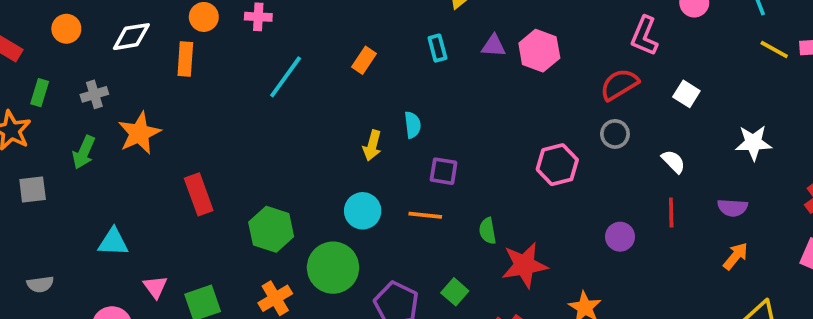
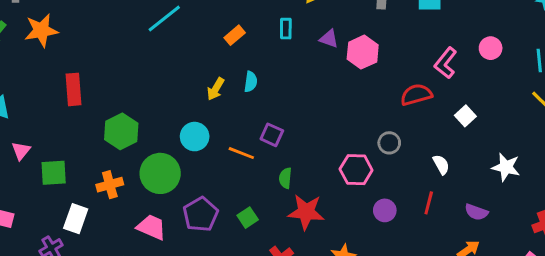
orange rectangle: (364, 60) -> (235, 35), moved
gray circle: (615, 134) -> (389, 143), moved
pink hexagon: (557, 165) -> (356, 170), moved
purple square: (444, 171) -> (272, 135), moved

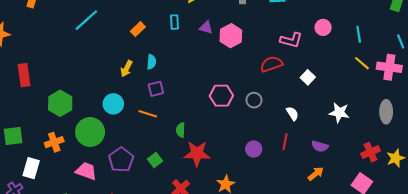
pink L-shape: (446, 63) -> (291, 40), turned -110
purple square: (272, 135) -> (156, 89), moved, turned -35
pink hexagon: (356, 170) -> (221, 96), moved

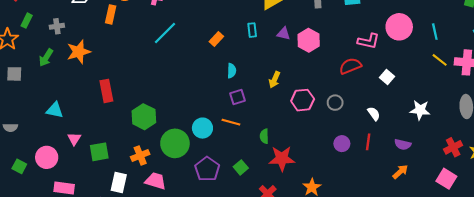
pink circle: (323, 27) -> (399, 27), size x1.6
yellow arrow: (126, 69) -> (275, 80), moved
cyan circle: (113, 104) -> (202, 128), moved
purple circle: (254, 149) -> (342, 144), moved
pink trapezoid: (86, 171) -> (156, 181), moved

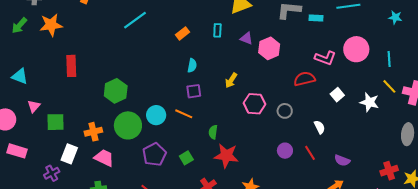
white star: (420, 110) -> (369, 102), moved
green hexagon: (144, 117) -> (116, 91), moved
red line: (368, 142) -> (310, 153), turned -49

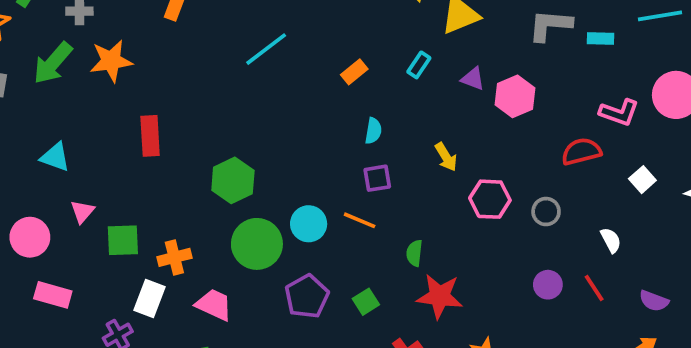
green arrow: (19, 26) -> (53, 63), size x1.4
cyan rectangle: (217, 30) -> (419, 65), turned 32
yellow arrow: (231, 80) -> (446, 157), turned -63
orange cross: (93, 132) -> (174, 257), moved

